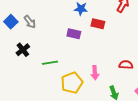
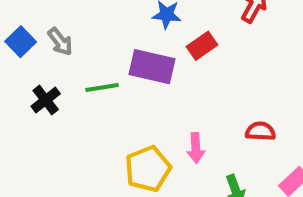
red rectangle: (98, 24) -> (202, 46), turned -48
purple rectangle: (74, 34) -> (152, 67), size x1.5
green line: (50, 63) -> (102, 87), moved

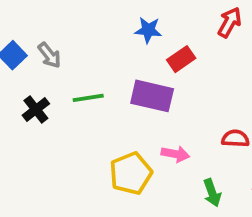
purple rectangle: (152, 67) -> (152, 96), moved
pink arrow: (196, 148) -> (175, 154), turned -76

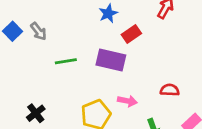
blue star: (148, 30) -> (108, 13), turned -30
black cross: (36, 109) -> (36, 113), moved

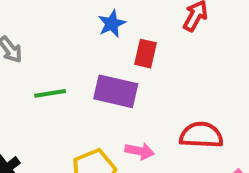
red rectangle: (131, 34) -> (146, 54), turned -42
red semicircle: (170, 90) -> (201, 135), size x1.5

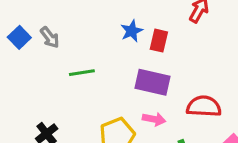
blue star: (112, 24) -> (132, 31), moved
purple rectangle: (116, 91) -> (152, 82), moved

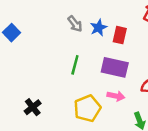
gray arrow: (50, 37) -> (75, 24), moved
green line: (82, 73) -> (75, 65), moved, turned -66

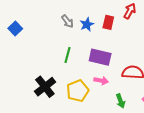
red rectangle: (120, 35) -> (108, 22), moved
black cross: (33, 107) -> (45, 87), moved, size x1.5

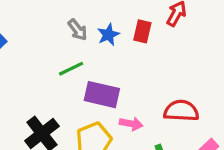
green line: (67, 55) -> (71, 69), moved, turned 49
purple rectangle: (100, 57) -> (102, 95), moved

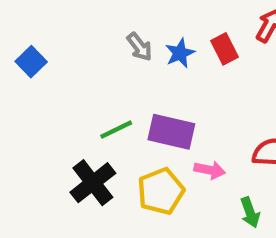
red rectangle: (142, 31) -> (225, 49), turned -40
green line: (71, 69) -> (116, 130), moved

